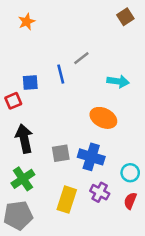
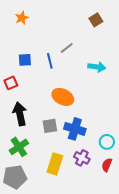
brown square: (125, 17) -> (96, 20), moved
blue square: (30, 83) -> (25, 60), moved
orange ellipse: (103, 118) -> (63, 97), moved

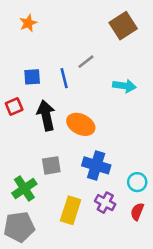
brown square: (96, 20) -> (123, 26), size x1.5
black arrow: (20, 114) -> (46, 115), moved
gray square: (50, 126) -> (51, 165), moved

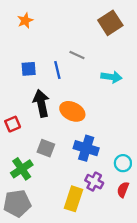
gray line: (86, 62) -> (77, 55), turned 63
red square: (14, 106) -> (13, 124), moved
gray square: (51, 165) -> (46, 148), turned 30
yellow rectangle: (71, 210) -> (73, 199), moved

